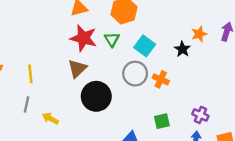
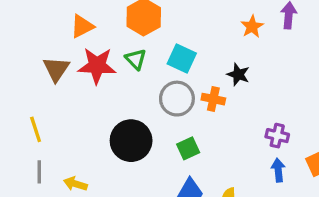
black star: (182, 49) -> (238, 74), moved
brown triangle: (77, 69) -> (56, 69), moved
green square: (162, 121) -> (188, 148), moved

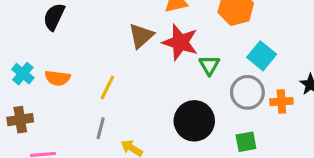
green triangle: (136, 59) -> (209, 65), moved
orange cross: (213, 99) -> (281, 101), turned -30
yellow line: (36, 129) -> (107, 87), turned 30

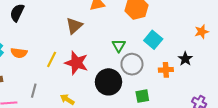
red star: (180, 42) -> (76, 63), moved
gray circle: (247, 92) -> (132, 64), moved
gray line: (101, 128) -> (34, 91), moved

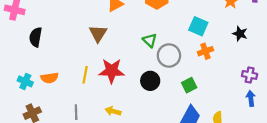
cyan square: (153, 40) -> (198, 26), moved
black star: (185, 59) -> (240, 34), moved
black circle: (108, 82) -> (150, 81), size x0.7

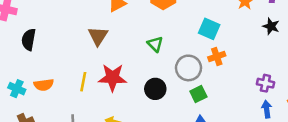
black star: (240, 34) -> (271, 26), moved
gray circle: (169, 55) -> (188, 68), moved

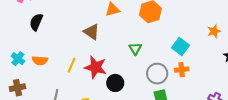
brown triangle: (98, 36) -> (92, 32), turned -42
black circle: (155, 89) -> (115, 83), moved

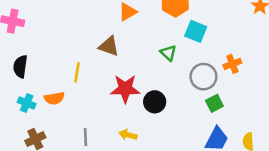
black semicircle: (36, 22) -> (20, 66), moved
cyan square: (181, 46) -> (196, 31), moved
yellow line: (72, 65) -> (77, 72), moved

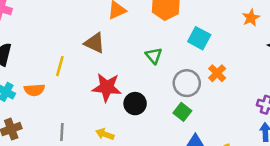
cyan square: (196, 31) -> (199, 38), moved
orange cross: (232, 64) -> (217, 73), turned -30
green square: (214, 103) -> (182, 112), moved, turned -30

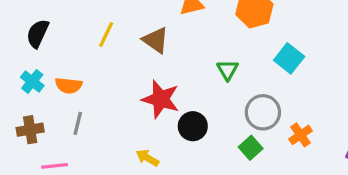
yellow line: (60, 66) -> (106, 35), moved
orange cross: (217, 73) -> (300, 135), moved
gray line: (62, 132) -> (78, 123), moved

